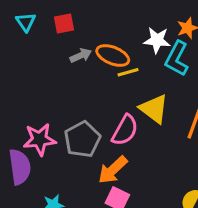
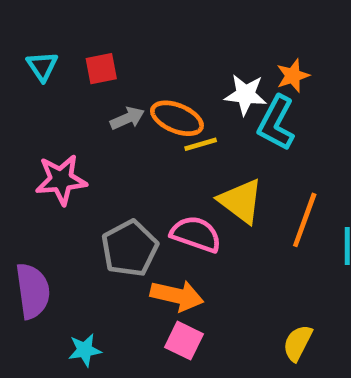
pink semicircle: (125, 130) -> (196, 234), turned -100
pink star: (40, 139) -> (61, 180), moved
orange arrow: (113, 170) -> (177, 296), turned -124

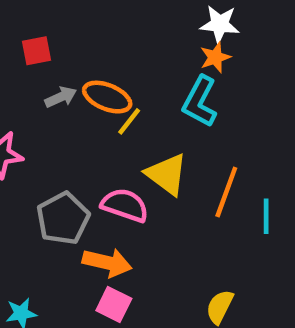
white star: (246, 95) -> (220, 24), moved
yellow line: (201, 144) -> (129, 121), turned -36

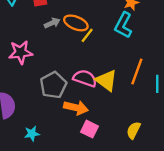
yellow triangle: (167, 174) -> (106, 81), moved
pink square: (114, 304) -> (89, 129), moved

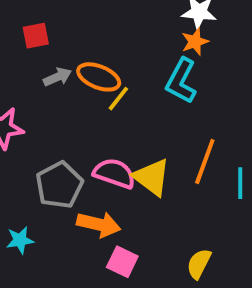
cyan star: (32, 134) -> (20, 240), moved

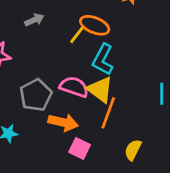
orange ellipse: (99, 77) -> (95, 25), moved
cyan L-shape: (181, 81) -> (103, 59), moved
orange line: (205, 161) -> (108, 113), moved

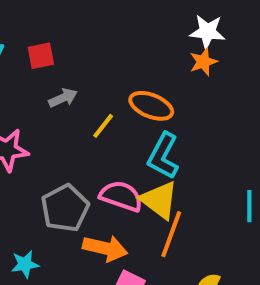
yellow line: (77, 35) -> (103, 126), moved

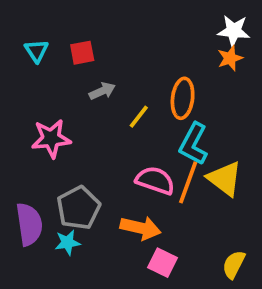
orange ellipse: (151, 106) -> (183, 98), turned 75
yellow triangle: (159, 200) -> (225, 179), moved
gray pentagon: (65, 208) -> (79, 208), moved
orange line: (171, 234) -> (188, 182), moved

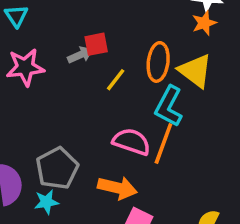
red square: (82, 53) -> (96, 44), moved
pink star: (51, 138) -> (25, 67), moved
yellow triangle: (225, 179) -> (195, 71), moved

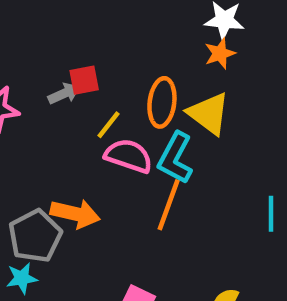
pink semicircle: (132, 142) -> (129, 156), moved
orange arrow: (117, 188) -> (75, 214), moved

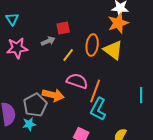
orange star: (220, 53) -> (118, 23), size x1.5
red square: (84, 80) -> (63, 28), moved
pink semicircle: (129, 156) -> (77, 81), moved
cyan L-shape: (175, 158) -> (98, 109), moved

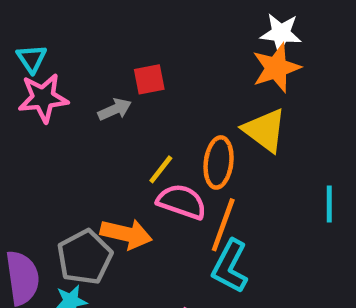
orange ellipse: (92, 45) -> (219, 162), moved
pink star: (17, 48) -> (43, 98), moved
yellow line: (68, 55) -> (161, 169), moved
cyan line: (141, 95) -> (329, 204), moved

